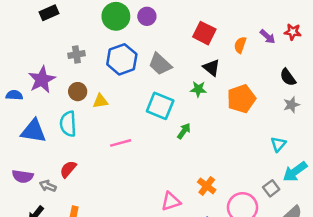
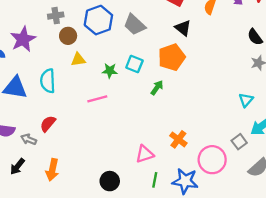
green star: (198, 89) -> (110, 71), moved
brown circle: (78, 92) -> (68, 36), moved
orange pentagon: (241, 99) -> (172, 57), moved
cyan square: (160, 106) -> (134, 64), size x0.7

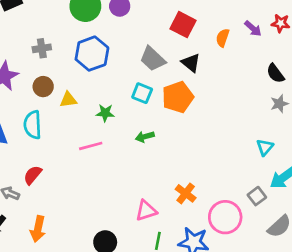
gray trapezoid: (134, 25) -> (153, 59), moved
brown circle: (68, 36) -> (43, 87), moved
cyan square: (134, 64) -> (142, 93), moved
green arrow: (157, 88) -> (145, 137), moved, turned -140

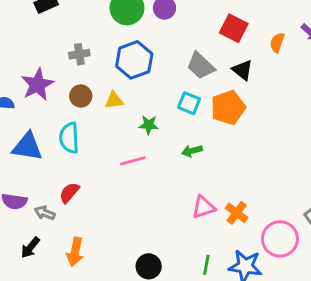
yellow triangle: (68, 100) -> (114, 100), moved
pink triangle: (146, 211) -> (203, 207), moved

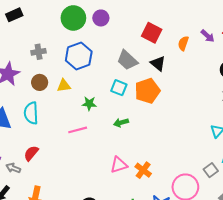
pink triangle: (203, 207) -> (119, 165), moved
orange cross: (237, 213) -> (143, 170), moved

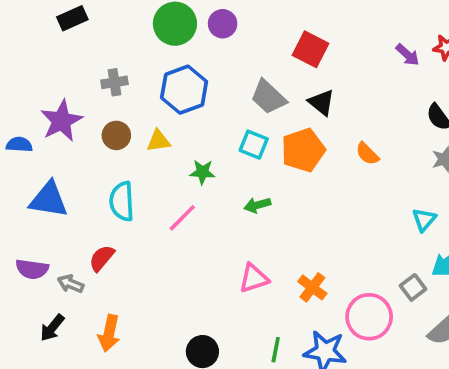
orange semicircle: (183, 43) -> (367, 154), moved, turned -64
cyan semicircle: (31, 113) -> (122, 201), moved
pink line: (78, 130) -> (182, 218), turned -30
orange cross: (143, 170) -> (312, 287), moved

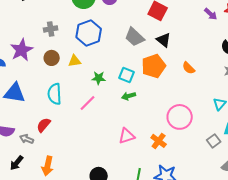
cyan square: (254, 145) -> (127, 75), moved
pink circle: (369, 317) -> (180, 117), moved

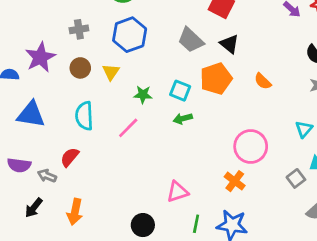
yellow triangle: (75, 61) -> (111, 72), turned -48
pink triangle: (127, 136) -> (177, 192), moved
orange cross: (159, 141) -> (235, 181), moved

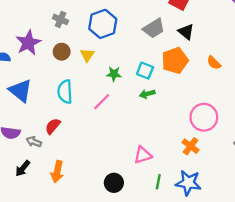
gray cross: (79, 29) -> (61, 19), turned 32
gray trapezoid: (191, 40) -> (154, 28), turned -75
blue triangle: (31, 115) -> (21, 91), turned 30

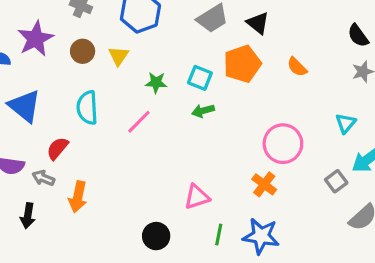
red semicircle: (53, 126) -> (57, 148), moved
black arrow: (23, 168) -> (28, 216), turned -30
orange arrow: (57, 172) -> (78, 197), moved

